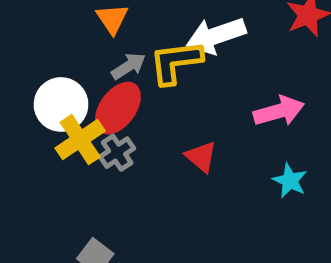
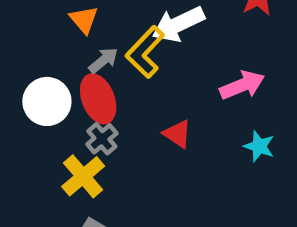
yellow L-shape: (176, 62) -> (145, 52), turned -33
red ellipse: (118, 108) -> (98, 99), turned -51
yellow cross: (80, 140) -> (83, 176), moved

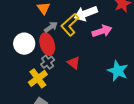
pink arrow: (242, 85) -> (102, 31), moved
red triangle: (177, 134) -> (74, 63), moved
cyan star: (259, 146) -> (118, 71), size x1.5

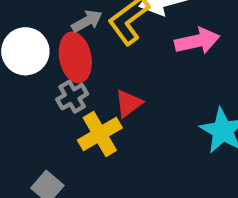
red triangle: (74, 63) -> (129, 103), turned 40
yellow cross: (38, 78) -> (100, 134), moved

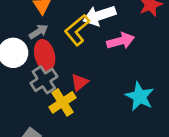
gray arrow: (87, 21) -> (38, 32), moved
gray cross: (72, 97) -> (44, 80), size x1.4

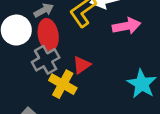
yellow cross: (62, 102) -> (63, 84), turned -32

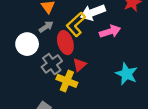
red ellipse: (48, 35) -> (65, 43), moved

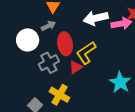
yellow L-shape: (76, 24) -> (86, 53), moved
pink arrow: (110, 31) -> (121, 24), moved
yellow cross: (67, 81) -> (60, 95), moved

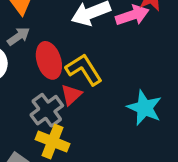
yellow L-shape: (86, 53) -> (84, 70), turned 100
gray cross: (49, 63) -> (47, 110), moved

